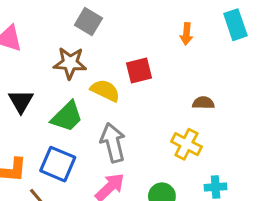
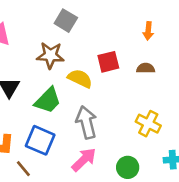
brown semicircle: (203, 103) -> (146, 68), moved

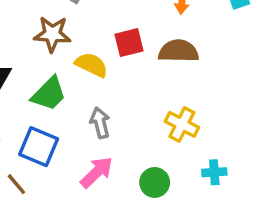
brown semicircle: (146, 68) -> (178, 51), size x1.6
gray arrow: (86, 122) -> (100, 123), size x0.7

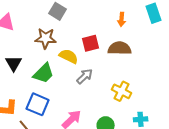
gray arrow: (100, 123) -> (85, 76), moved, turned 60

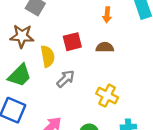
brown semicircle: (120, 48) -> (105, 47), size x0.7
yellow semicircle: (69, 56) -> (48, 56), turned 54

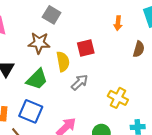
brown semicircle: (105, 47) -> (139, 49), moved, turned 105

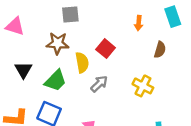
gray square: (52, 15) -> (70, 14), turned -36
red square: (86, 48) -> (106, 49), turned -36
yellow cross: (118, 98) -> (143, 86), moved

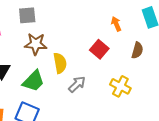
gray square: (70, 14) -> (27, 15), moved
orange arrow: (139, 23) -> (116, 24), turned 152
red square: (106, 49) -> (99, 49), moved

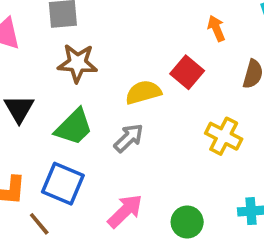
yellow semicircle: (60, 63) -> (143, 92), moved, turned -96
gray arrow: (77, 84) -> (129, 138), moved

